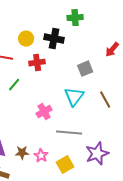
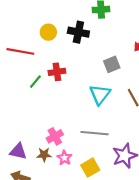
red cross: (37, 63) -> (57, 72), moved
pink cross: (44, 112) -> (55, 136), moved

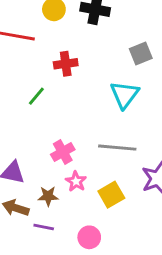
green line: (35, 82) -> (36, 96), moved
brown star: (44, 155) -> (48, 196), moved

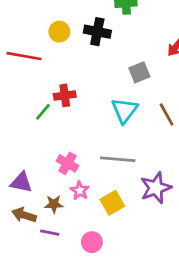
red cross: (66, 64) -> (65, 95), moved
pink cross: (63, 152) -> (67, 163), turned -30

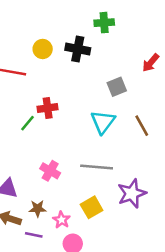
pink star: (80, 191) -> (61, 220), moved

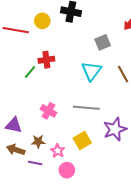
yellow circle: (43, 49) -> (42, 21), moved

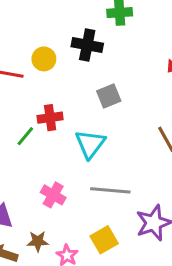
gray square: (103, 42) -> (109, 96), moved
cyan triangle: (91, 71) -> (90, 144), moved

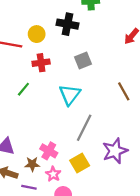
red cross: (50, 118) -> (41, 63), moved
gray line: (110, 190) -> (84, 128), turned -68
pink cross: (53, 195) -> (49, 151), moved

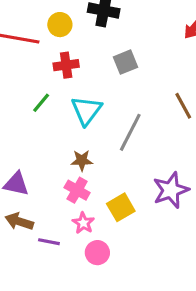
cyan triangle: (70, 95) -> (86, 110), moved
gray line: (84, 128) -> (130, 132), moved
brown star: (32, 164) -> (82, 160), moved

